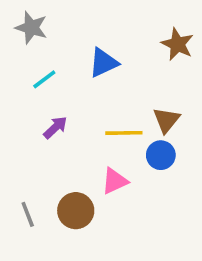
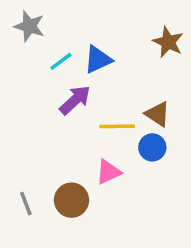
cyan line: (44, 79) -> (61, 61), moved
brown triangle: (166, 120) -> (158, 114), turned -36
purple arrow: (55, 127) -> (75, 100), moved, size x1.4

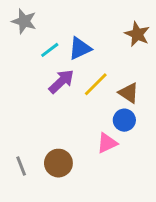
yellow line: (117, 126) -> (96, 84), moved, turned -44
pink triangle: (108, 172) -> (107, 143), moved

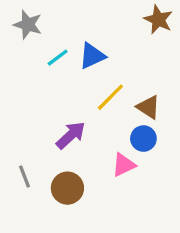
brown star: (137, 34) -> (158, 20), moved
purple arrow: (61, 81) -> (71, 135), moved
gray line: (21, 166) -> (24, 177), moved

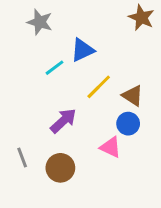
gray star: (28, 25) -> (40, 22), moved
cyan line: (58, 58) -> (54, 68), moved
pink triangle: (124, 165) -> (110, 147), turned 50

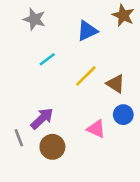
blue triangle: (82, 50) -> (87, 31), moved
purple arrow: (63, 121) -> (42, 118), moved
blue circle: (128, 124) -> (123, 115), moved

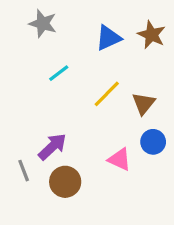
brown star: (123, 15) -> (152, 35), moved
brown triangle: (116, 84) -> (144, 103), turned 36

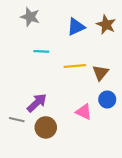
cyan line: (59, 73) -> (41, 51), turned 40
yellow line: (107, 94) -> (75, 66), turned 40
gray line: (24, 171) -> (17, 120), turned -56

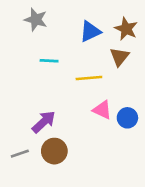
brown triangle: (101, 73) -> (119, 57), moved
pink triangle: (84, 112) -> (102, 110), moved
gray line: (17, 120) -> (20, 154), moved, turned -32

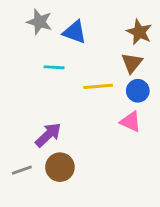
blue triangle: (90, 32) -> (75, 32), moved, turned 45
pink triangle: (102, 110) -> (130, 122), moved
blue circle: (127, 118) -> (138, 91), moved

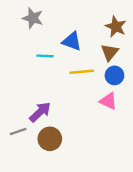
blue triangle: (75, 32) -> (72, 41), moved
gray line: (22, 170) -> (18, 132), moved

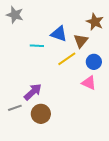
gray star: (33, 18) -> (15, 15), moved
brown triangle: (110, 52) -> (81, 41), moved
yellow line: (82, 72) -> (67, 59), turned -30

